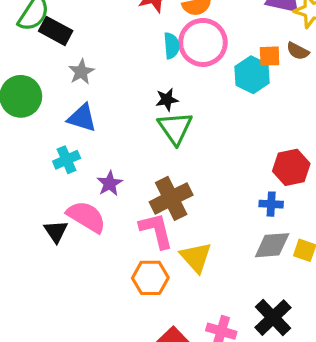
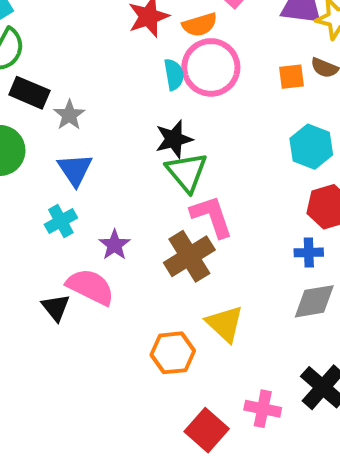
black rectangle: (56, 31) -> (29, 93), moved
cyan hexagon: (252, 75) -> (311, 147), moved
black star: (167, 100) -> (174, 139), size x1.4
blue triangle: (82, 118) -> (75, 170), turned 44
pink L-shape: (156, 230) -> (212, 216), moved

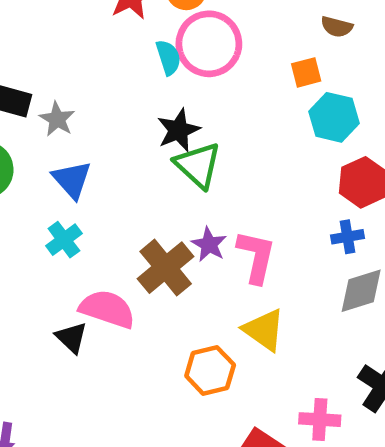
orange square: (291, 77) -> (306, 72), moved
pink L-shape: (212, 216) -> (256, 257), moved, turned 39
purple star: (115, 245) -> (209, 244), moved
brown cross: (189, 256) -> (166, 268), moved

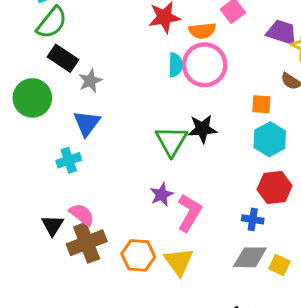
black star: (178, 130) -> (202, 129), moved
brown cross: (166, 268) -> (87, 243), moved
pink semicircle: (107, 309) -> (82, 214), size x0.7
orange hexagon: (210, 370) -> (138, 255), moved

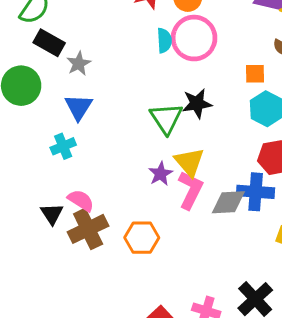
blue cross: (253, 219) -> (256, 192), size x1.6
gray diamond: (250, 257) -> (228, 202), moved
yellow triangle: (179, 262) -> (189, 162), moved

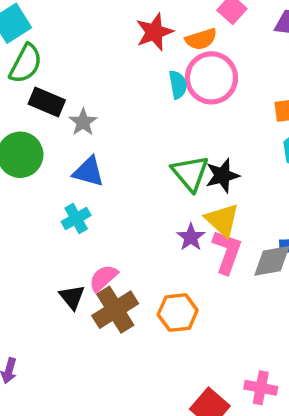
black star: (197, 104) -> (222, 175), moved
blue triangle: (79, 107) -> (89, 172), turned -40
pink semicircle: (81, 200) -> (103, 278), turned -68

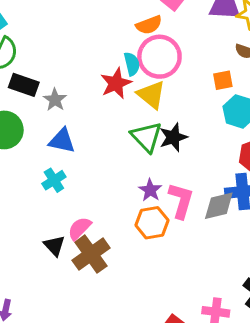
red star: (154, 32) -> (116, 83), moved
yellow triangle: (222, 220) -> (151, 95), moved
orange hexagon: (178, 313) -> (152, 223), moved

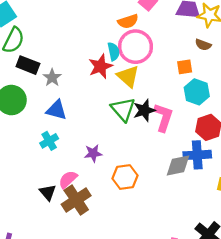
purple star: (150, 190) -> (93, 153), moved, turned 30
pink L-shape: (181, 201) -> (163, 117), moved

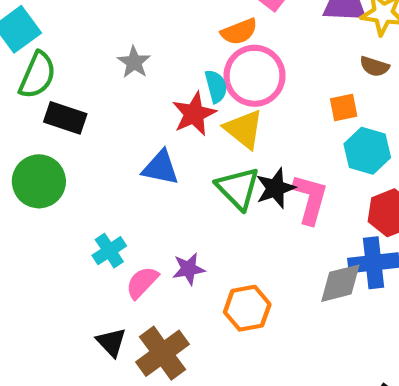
gray star: (52, 78) -> (134, 62), moved
blue triangle: (57, 110) -> (160, 168), moved
pink semicircle: (68, 179) -> (142, 282), moved

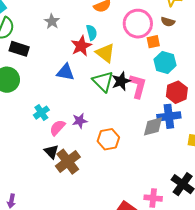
pink circle: (255, 76) -> (138, 24), moved
black triangle: (111, 342) -> (51, 152), moved

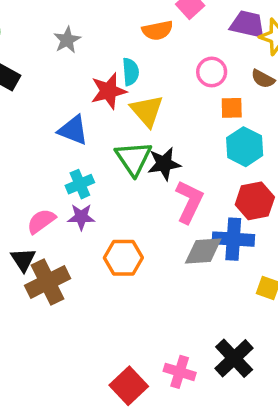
pink circle: (138, 24) -> (212, 72), size x0.6
pink L-shape: (138, 86) -> (189, 202), moved
cyan cross: (41, 113) -> (80, 184), moved

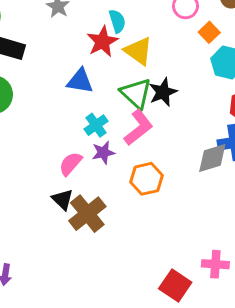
orange square: (232, 108) -> (209, 32), turned -30
pink L-shape: (189, 202) -> (138, 128), moved, turned 39

